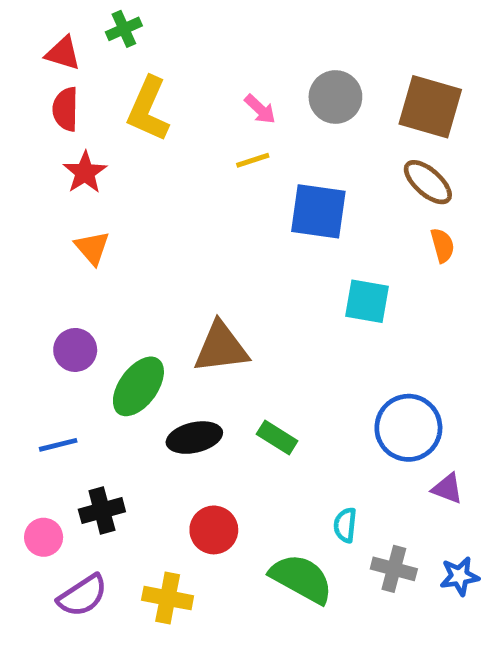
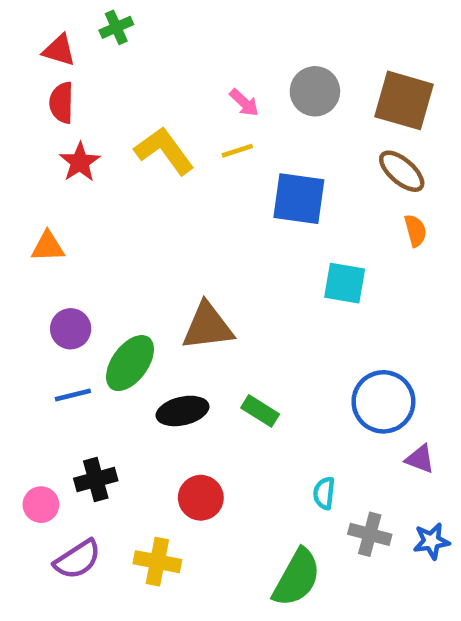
yellow L-shape: (148, 109) -> (164, 151), moved, turned 120
orange triangle: (92, 248) -> (48, 247), moved, turned -51
blue line: (58, 445) -> (73, 395), moved
green semicircle: (301, 579) -> (297, 578), moved, turned 90

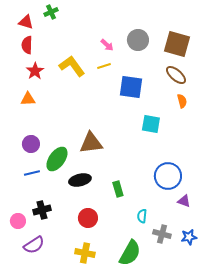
orange triangle: (48, 247) -> (28, 99), moved
green rectangle: (260, 411) -> (118, 189), moved, turned 42
yellow cross: (157, 562) -> (85, 253), moved

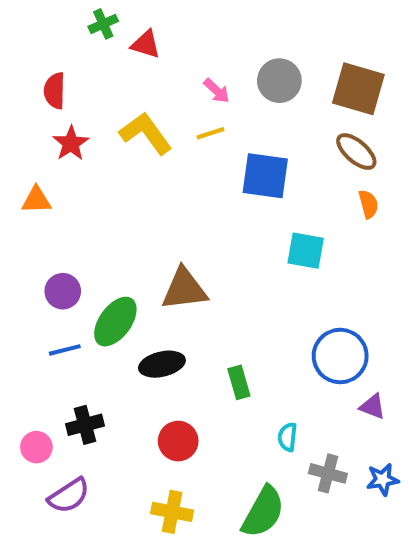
red triangle: (26, 22) -> (146, 44), moved
orange triangle: (28, 99) -> (36, 200), moved

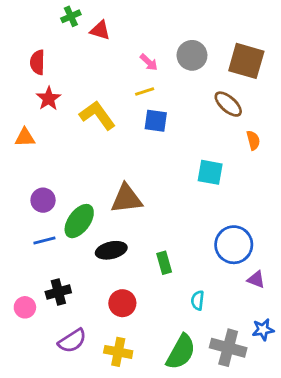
yellow L-shape: (146, 133) -> (97, 115), moved
brown ellipse: (356, 151) -> (228, 104), moved
blue square: (265, 176) -> (156, 121), moved, size x0.7
gray cross: (328, 473) -> (228, 348), moved, size x1.4
purple semicircle: (69, 496) -> (72, 341), moved

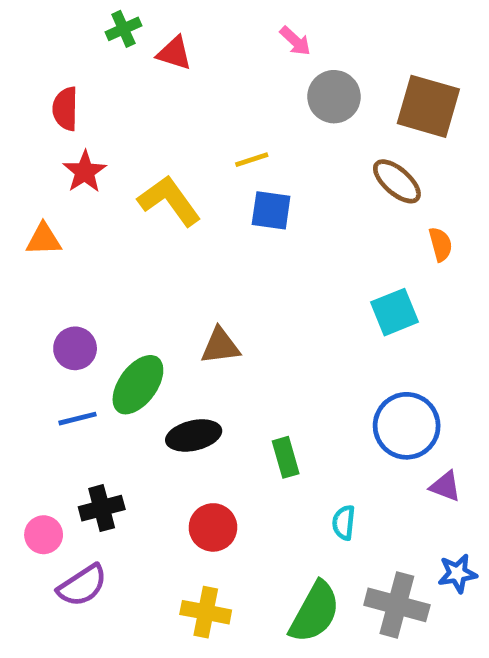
pink arrow: (149, 62) -> (295, 41), moved
cyan square: (210, 172) -> (395, 312), moved, turned -32
brown triangle: (127, 199) -> (220, 346), size x0.7
purple semicircle: (72, 341) -> (82, 586), moved

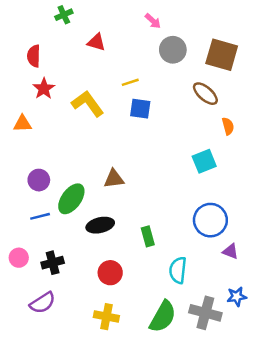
red triangle: (174, 53) -> (96, 42), moved
cyan semicircle: (344, 523) -> (178, 270), size x1.5
pink circle: (44, 535) -> (19, 258), moved

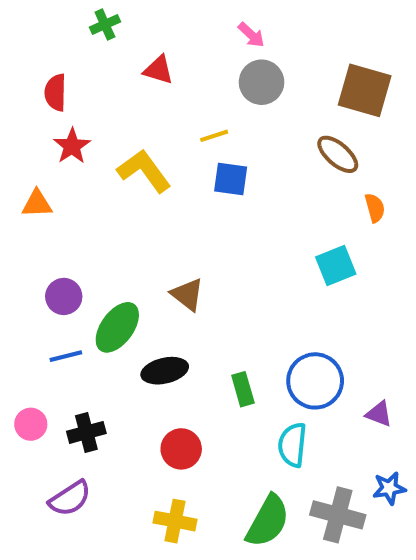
gray circle: (173, 50) -> (262, 82), moved
brown triangle: (114, 179) -> (187, 294), turned 45
blue circle: (210, 220) -> (315, 381), moved

